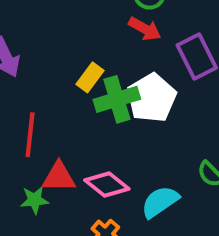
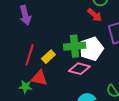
yellow rectangle: (90, 77) -> (48, 57), moved
pink diamond: (107, 185) -> (79, 69), moved, turned -35

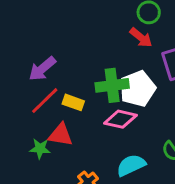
purple arrow: (25, 15) -> (42, 69), moved, turned 66
red line: (30, 55) -> (45, 101), turned 30
yellow rectangle: (48, 57) -> (73, 102), turned 64

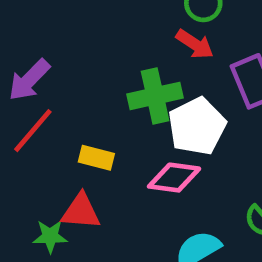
purple arrow: (42, 69) -> (29, 80), moved
green cross: (112, 85) -> (155, 96), moved
red line: (45, 101) -> (33, 131), moved

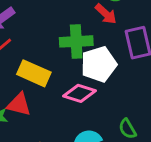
yellow rectangle: (96, 158) -> (34, 73), size x1.5

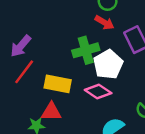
pink diamond: (80, 93) -> (98, 92), turned 30

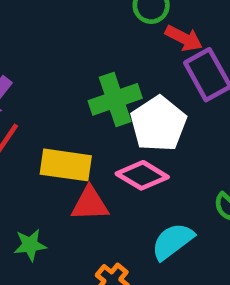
red arrow: (104, 23) -> (184, 38), moved
red triangle: (51, 112) -> (90, 204), moved

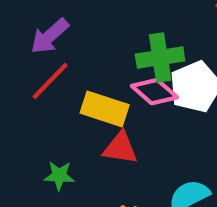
pink diamond: (142, 175) -> (155, 92), moved

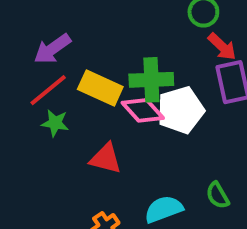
yellow rectangle: (105, 109) -> (100, 88), moved
green star: (59, 176) -> (55, 123), moved

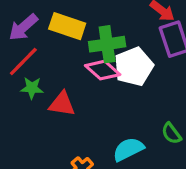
yellow rectangle: (100, 88) -> (67, 26), moved
red triangle: (106, 159) -> (62, 104), moved

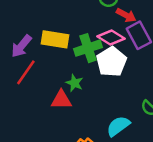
pink diamond: (103, 70) -> (111, 38), moved
green star: (32, 88) -> (75, 83), moved, turned 30

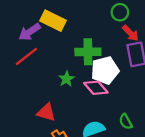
pink diamond: (111, 38) -> (96, 88), moved
yellow rectangle: (55, 39) -> (53, 21), moved
red triangle: (61, 100) -> (46, 112), moved

